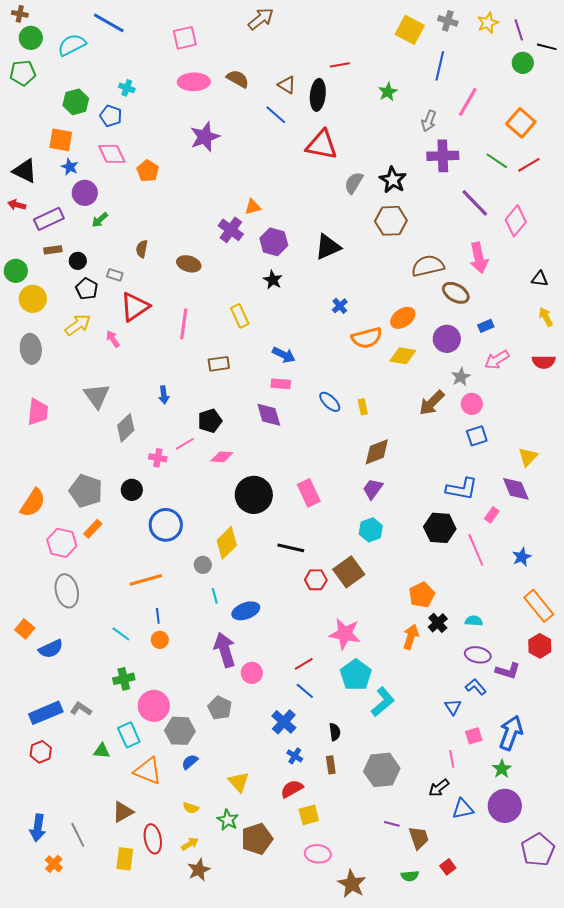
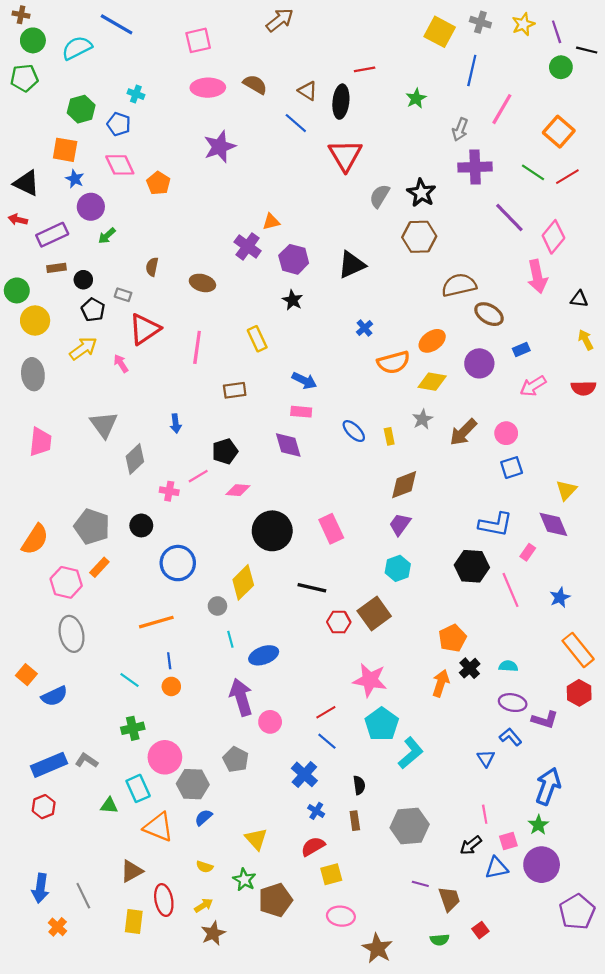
red triangle: (322, 145) -> (345, 155), turned 48
pink arrow: (479, 258) -> (537, 277), moved
gray star: (461, 377) -> (422, 419), moved
pink square: (474, 736) -> (508, 841), moved

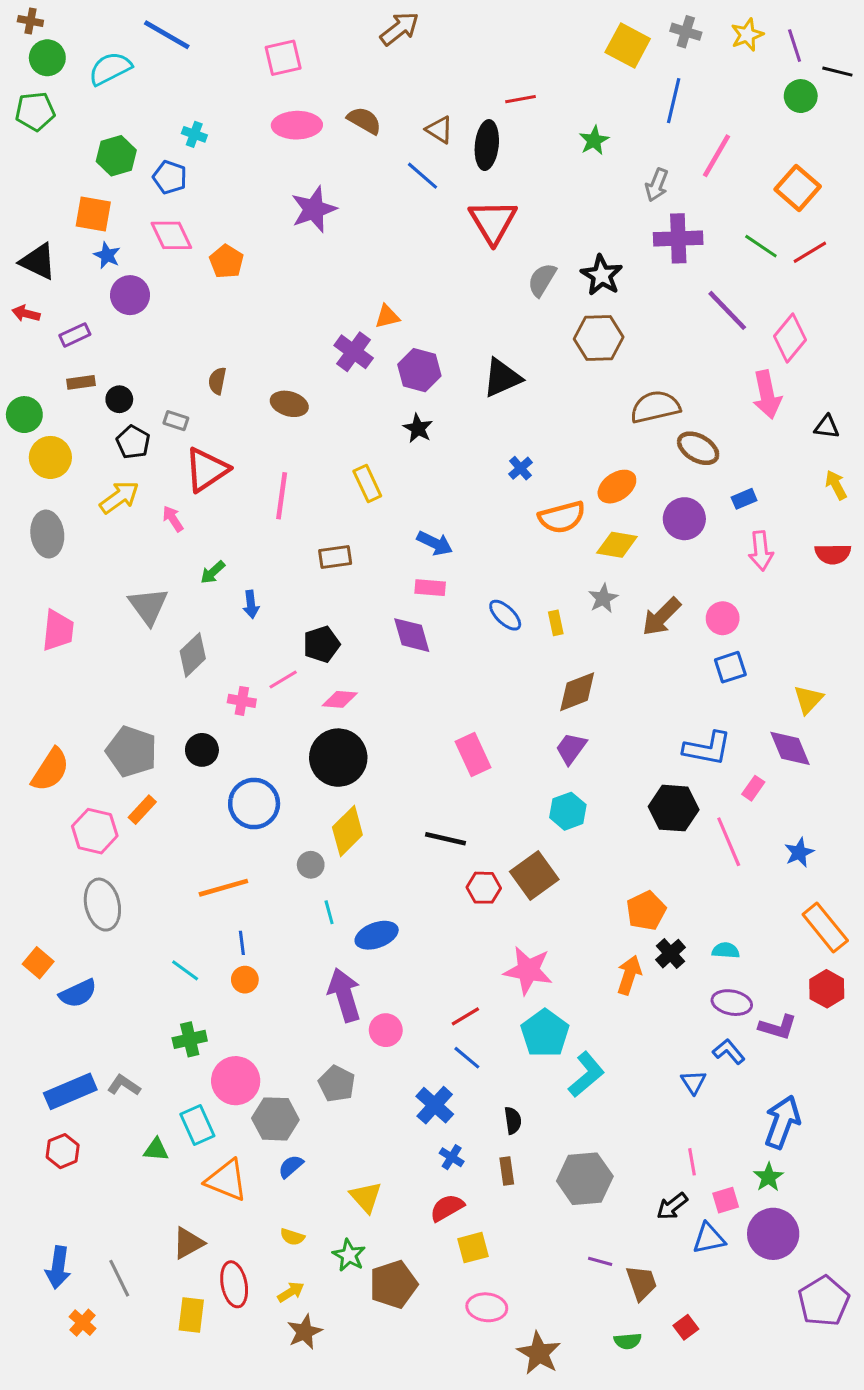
purple rectangle: (52, 235) -> (75, 335), size x0.7
green arrow: (107, 236) -> (213, 572), moved
pink arrow: (533, 386) -> (761, 551), turned -64
black circle: (272, 531) -> (338, 758), moved

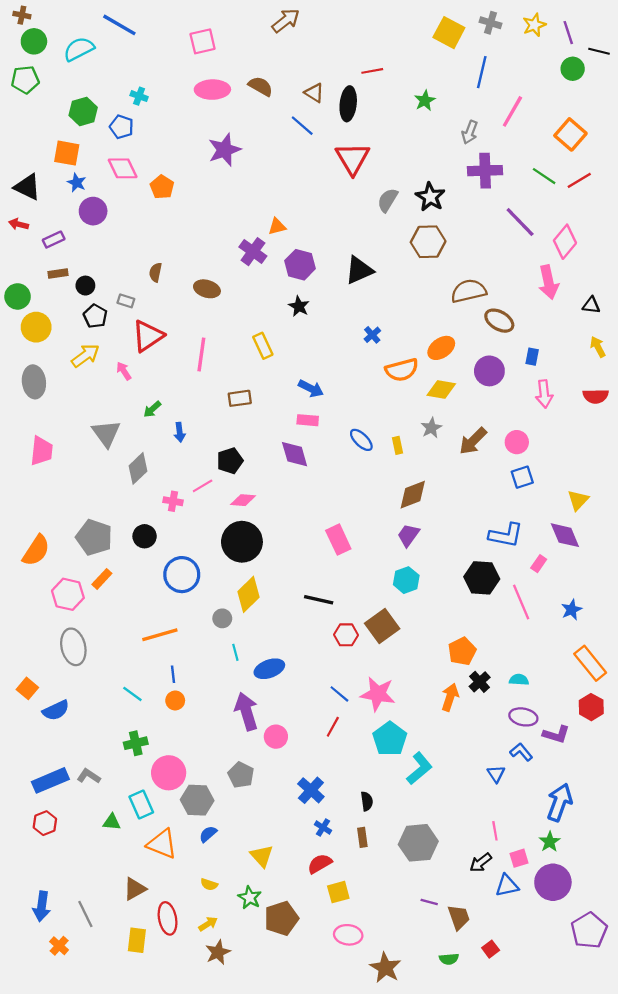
blue rectangle: (744, 499) -> (532, 357), turned -56
red line: (465, 1016) -> (333, 727), turned -30
blue line: (467, 1058) -> (339, 694), moved

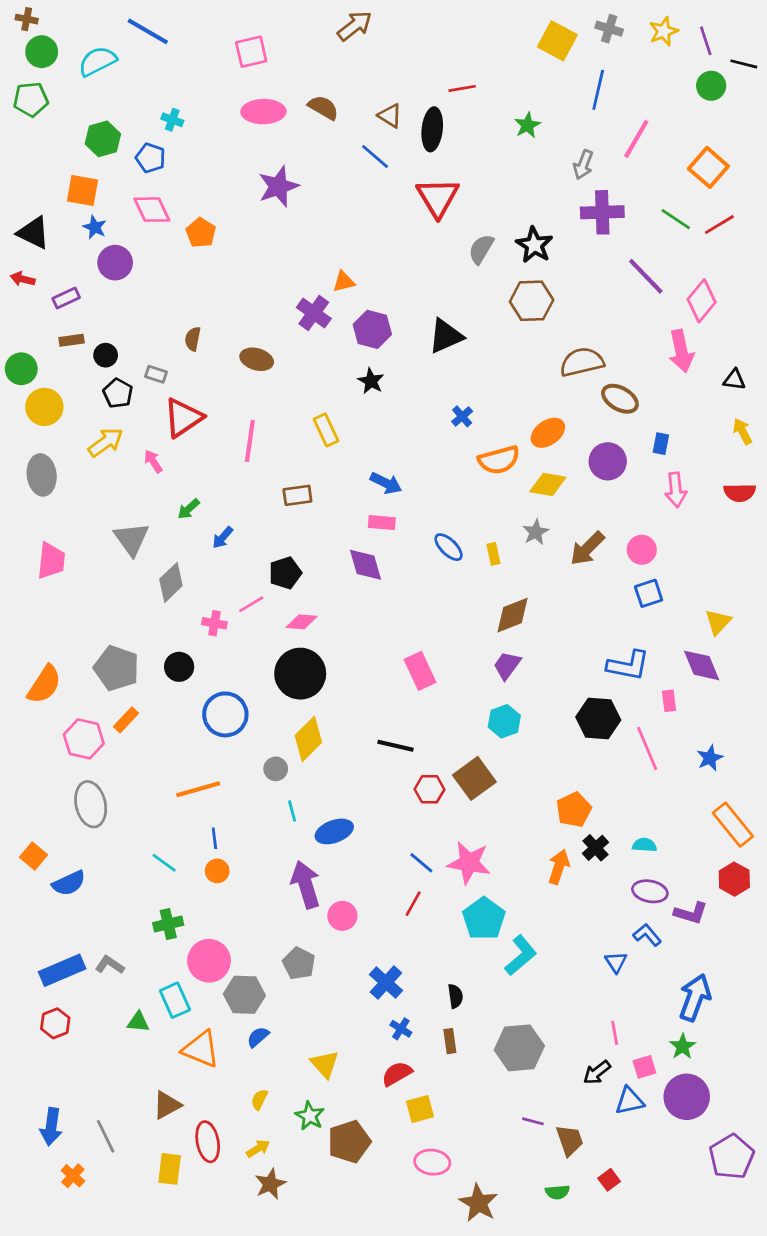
blue arrow: (180, 432) -> (223, 538), turned 48
pink rectangle: (539, 564) -> (669, 701), turned -42
yellow semicircle: (209, 884) -> (259, 1100), turned 98

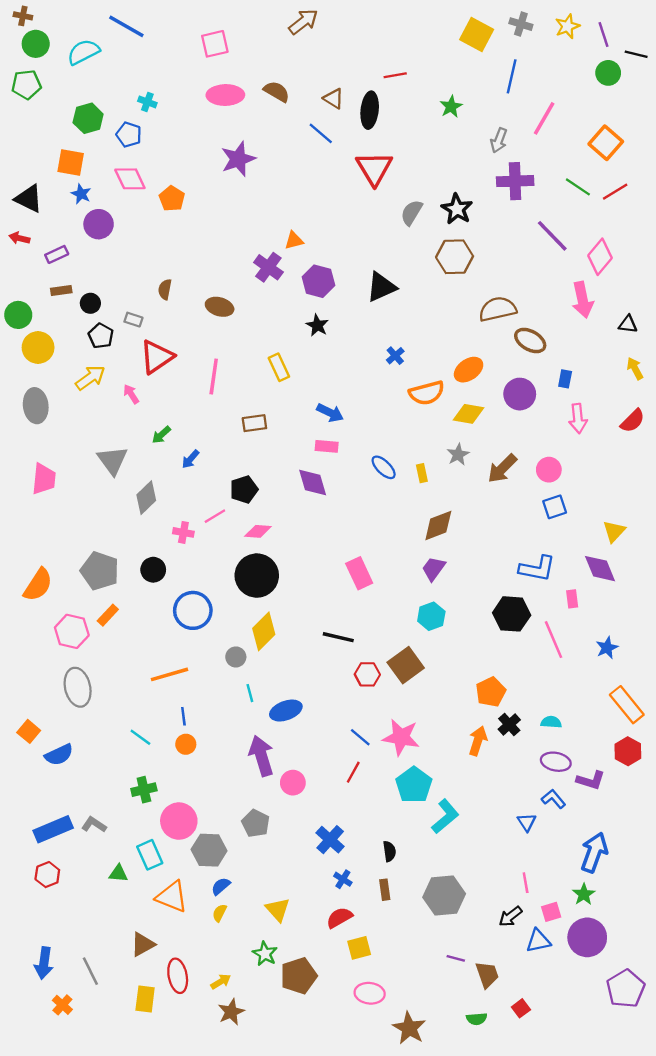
red semicircle: (740, 493) -> (633, 421), turned -44
yellow semicircle: (259, 1100) -> (220, 913), moved

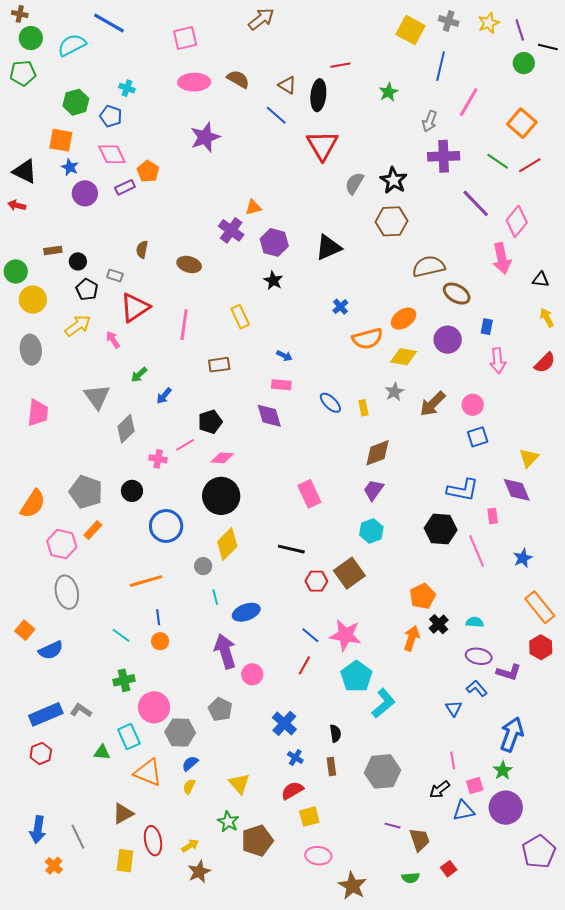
purple rectangle: (57, 254) -> (125, 187), moved
blue arrow: (330, 413) -> (284, 356), size x0.7

